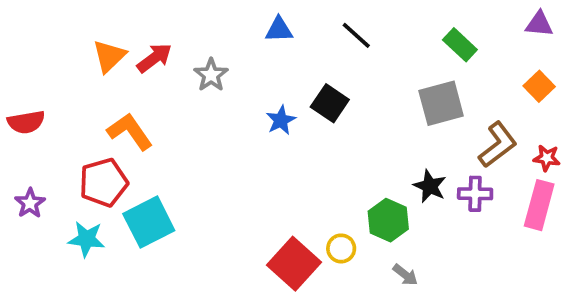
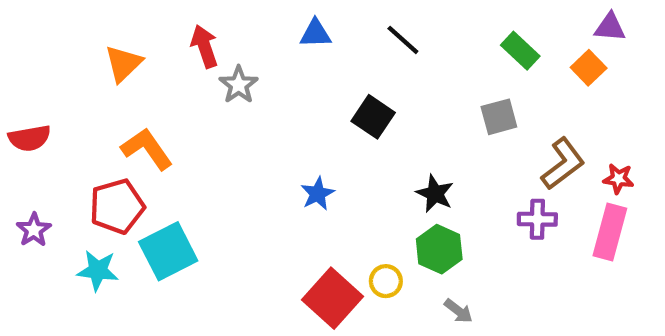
red arrow: (154, 58) -> (204, 46), moved, turned -72
orange square: (539, 86) -> (589, 68), moved
gray square: (441, 103) -> (499, 117), size x0.7
blue star: (281, 120) -> (318, 194), moved
black star: (430, 186) -> (435, 194), moved

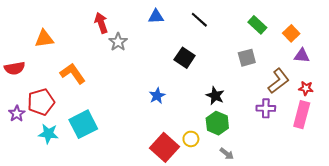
purple triangle: (610, 27) -> (302, 56), moved
orange triangle: (123, 63) -> (44, 39), moved, turned 36
red pentagon: (117, 206) -> (41, 102), moved

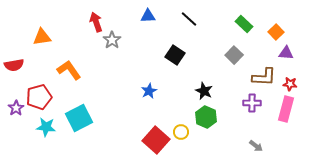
gray square: (247, 58) -> (234, 55), turned -30
brown L-shape: (279, 81) -> (264, 77), turned 40
gray arrow: (227, 154) -> (256, 146), moved

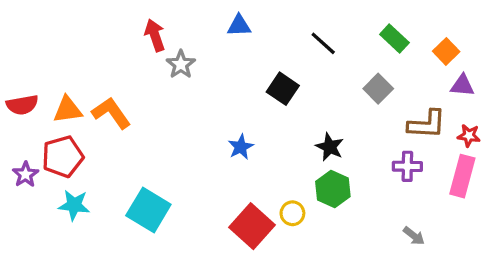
black line: (189, 19) -> (323, 43), moved
orange triangle: (42, 37) -> (68, 110), moved
cyan square: (79, 118) -> (148, 210), moved, turned -32

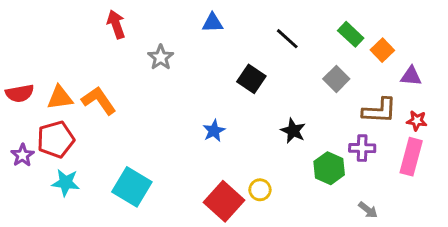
red arrow: (155, 35) -> (116, 24), moved
orange square: (446, 51) -> (382, 50), moved
green hexagon: (333, 189) -> (329, 168), moved

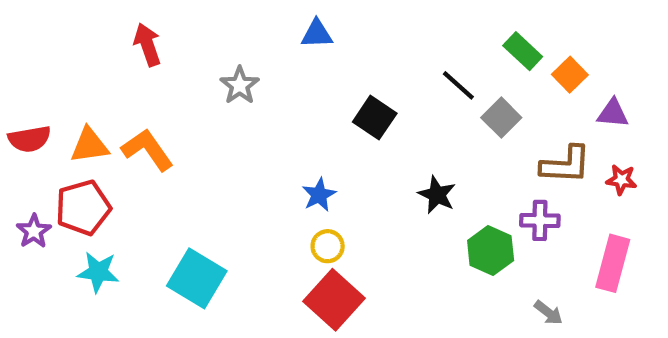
red arrow: (116, 24) -> (147, 45), moved
black line: (287, 39) -> (458, 85), moved
pink rectangle: (411, 157) -> (613, 263), moved
yellow circle: (260, 190) -> (328, 246), moved

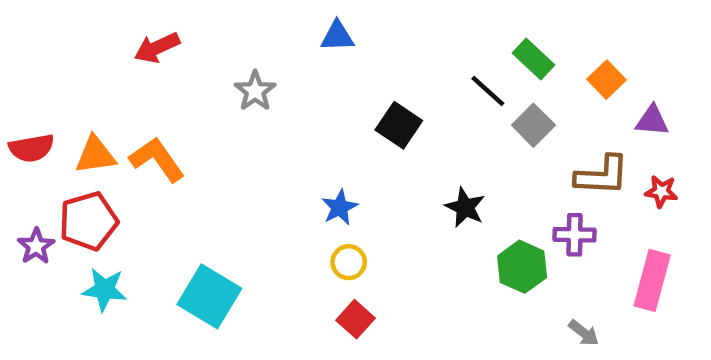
red arrow: (147, 45) -> (157, 48), turned -96
green rectangle: (523, 51) -> (533, 59), moved
red square: (334, 300) -> (356, 319), size x0.6

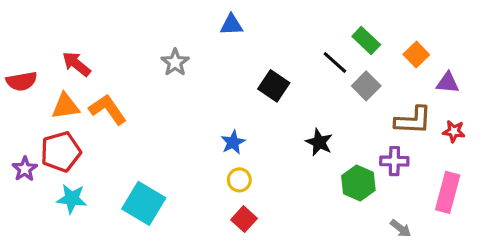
red arrow: (157, 48) -> (76, 64), moved, turned 64
red semicircle: (31, 148) -> (22, 81), moved

